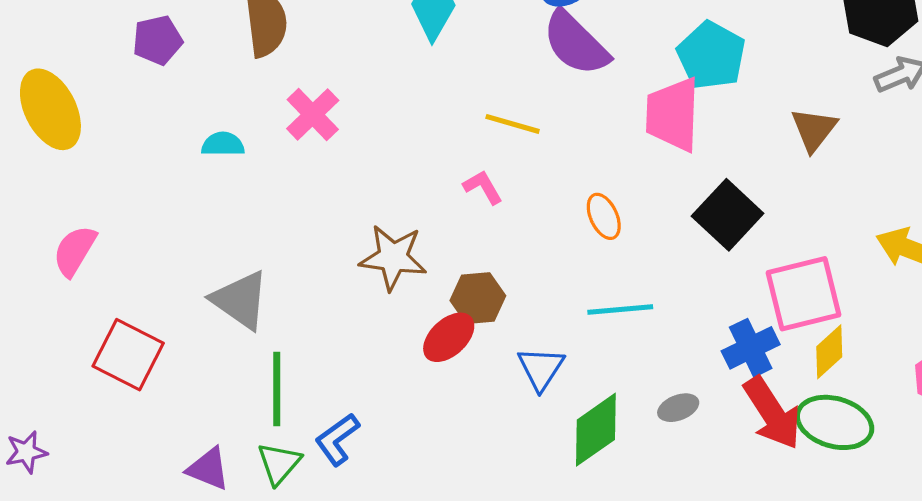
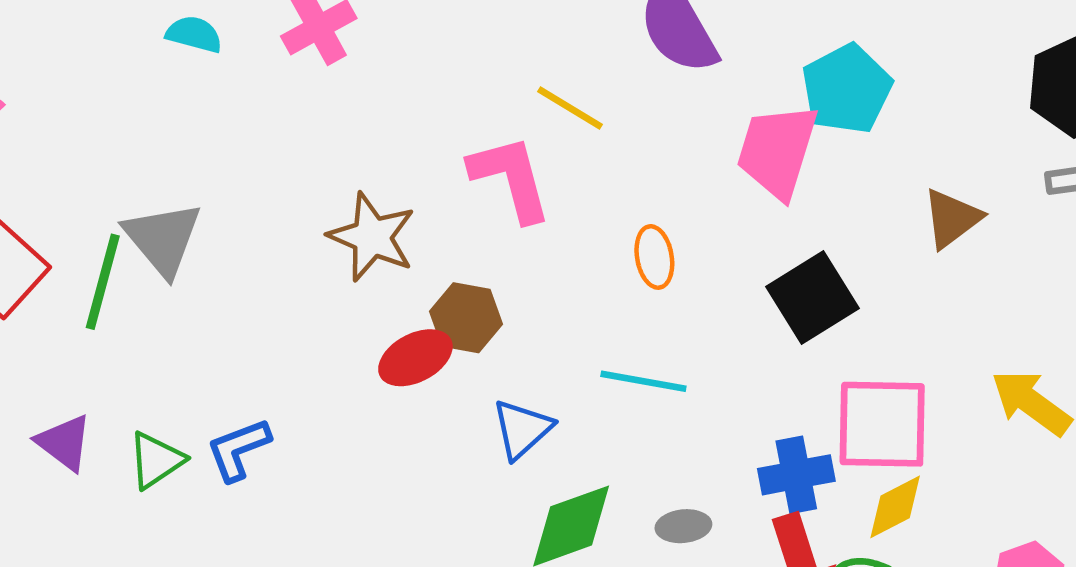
pink L-shape: (483, 187) -> (511, 178), size x1.8
green line: (277, 389) -> (103, 282), moved

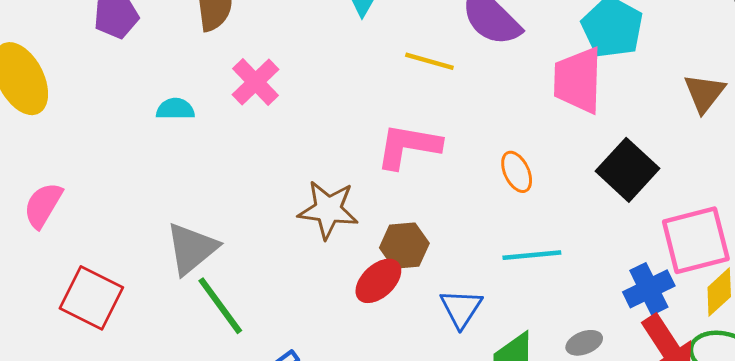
yellow line: (570, 108) -> (429, 61), moved
pink L-shape: (511, 178) -> (408, 146), turned -50
gray triangle: (163, 239) -> (192, 248), turned 46
green line: (103, 282) -> (220, 306), moved, turned -36

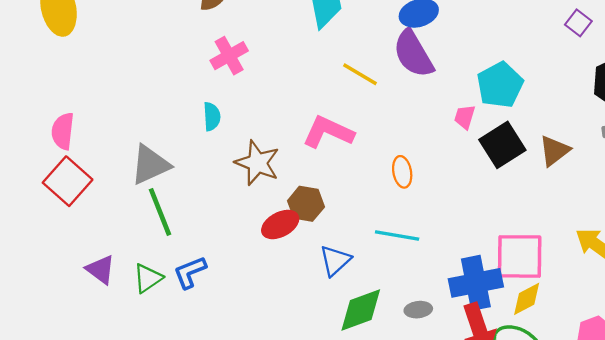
pink trapezoid: (578, 80) -> (465, 117), size x0.5
cyan semicircle: (175, 109) -> (212, 117), moved, turned 72
black square: (627, 170) -> (502, 145), moved
pink semicircle: (43, 205) -> (63, 131), moved, turned -39
blue cross: (649, 289) -> (476, 283), size x1.4

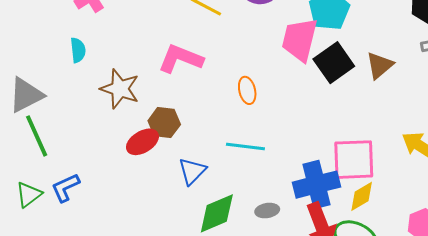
pink trapezoid: (465, 117) -> (300, 40), size x2.0

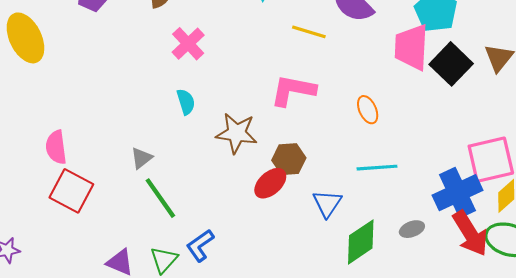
gray triangle: (26, 95) -> (141, 158), size x0.6

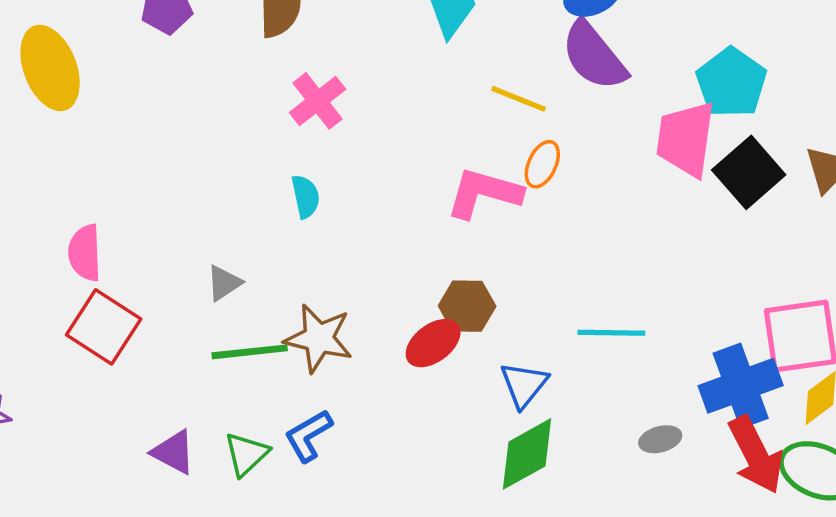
orange ellipse: (368, 110) -> (542, 164), moved, turned 44
brown star: (237, 133) -> (319, 338), moved
green line: (160, 198) -> (250, 352), turned -66
green diamond: (361, 242) -> (527, 454), moved

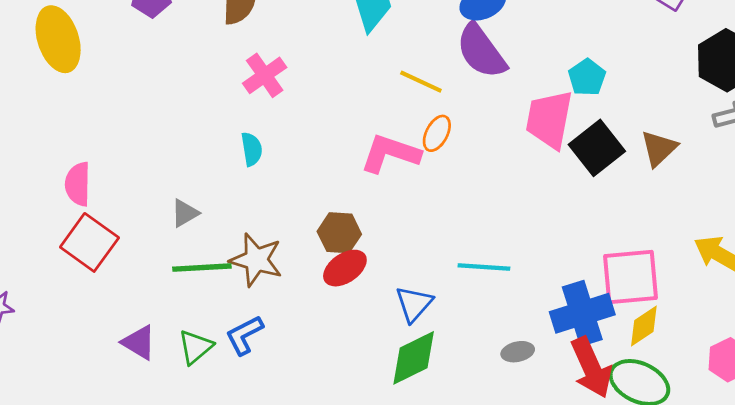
cyan pentagon: (731, 83) -> (587, 77), size x0.7
brown hexagon: (467, 306) -> (339, 233), moved

